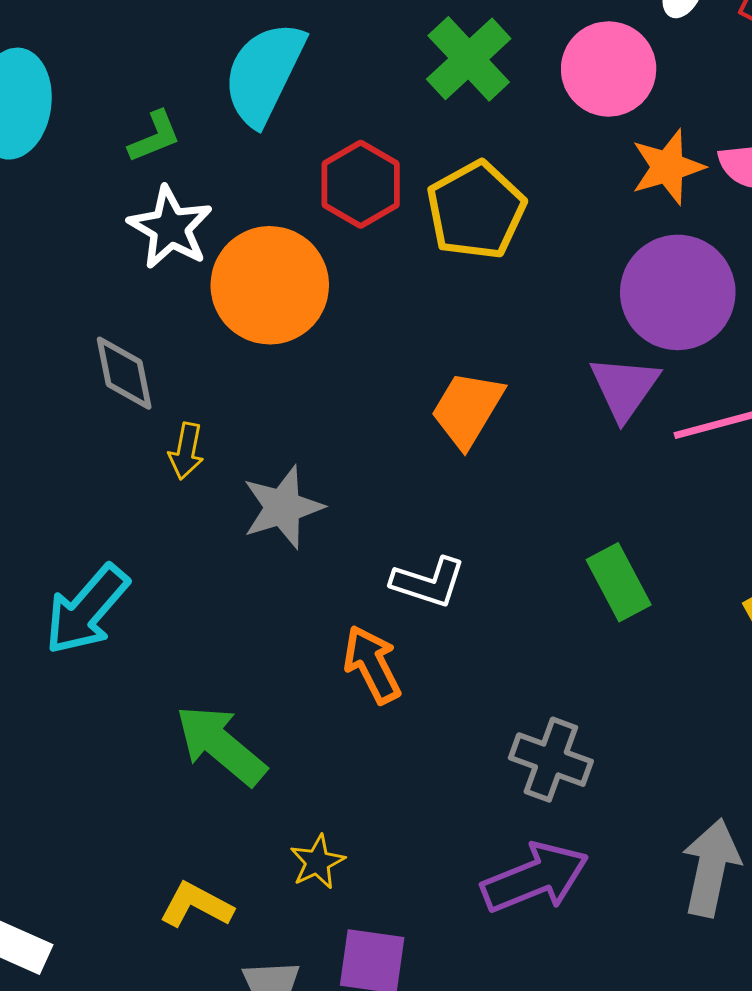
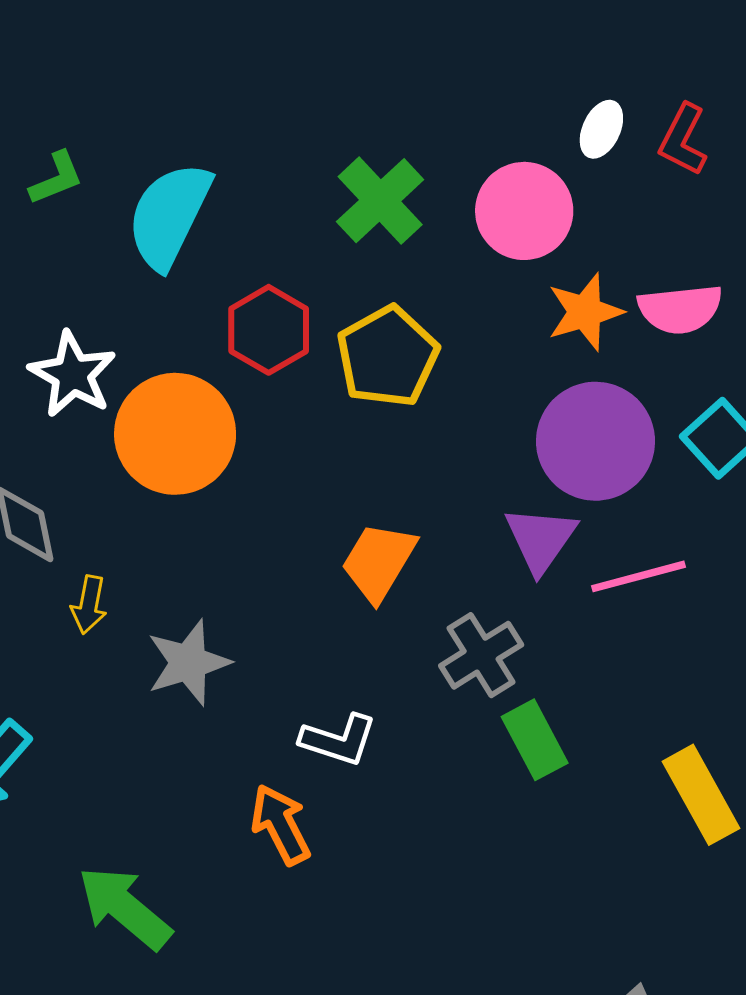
green L-shape: (154, 137) -> (56, 178), moved
gray cross: (551, 760) -> (481, 655), moved, turned 38

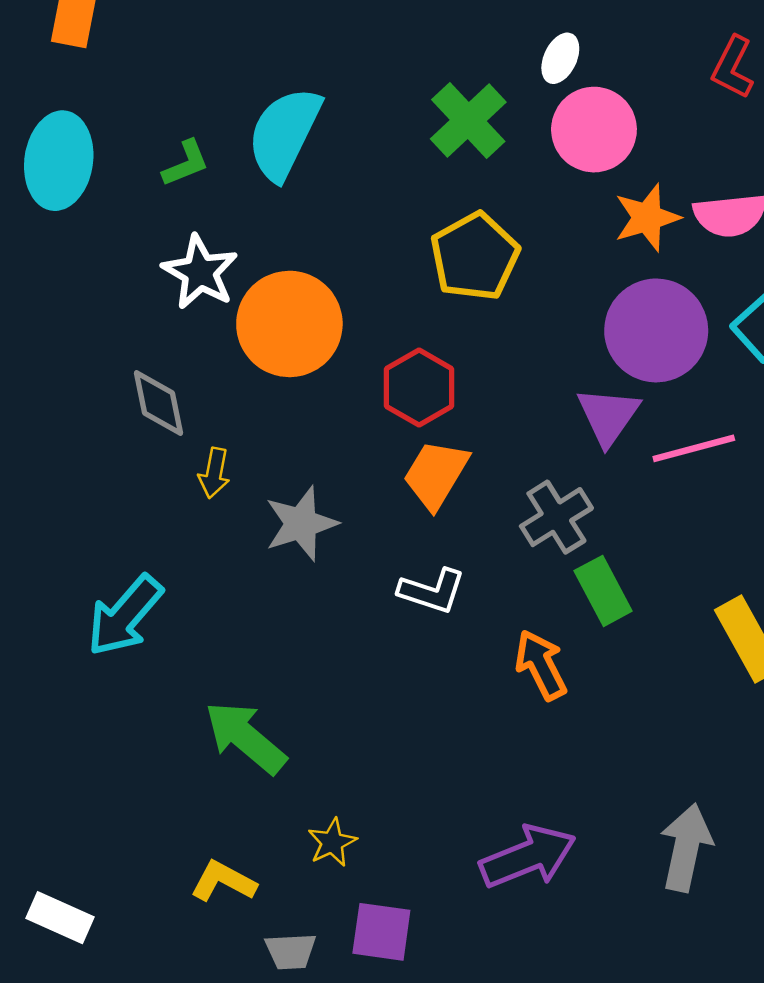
white ellipse: (601, 129) -> (560, 58), moved
green L-shape: (56, 178) -> (186, 163), moved
red hexagon: (269, 330) -> (419, 387), moved
orange trapezoid: (379, 562) -> (436, 474), moved
orange arrow: (281, 825) -> (541, 665), moved

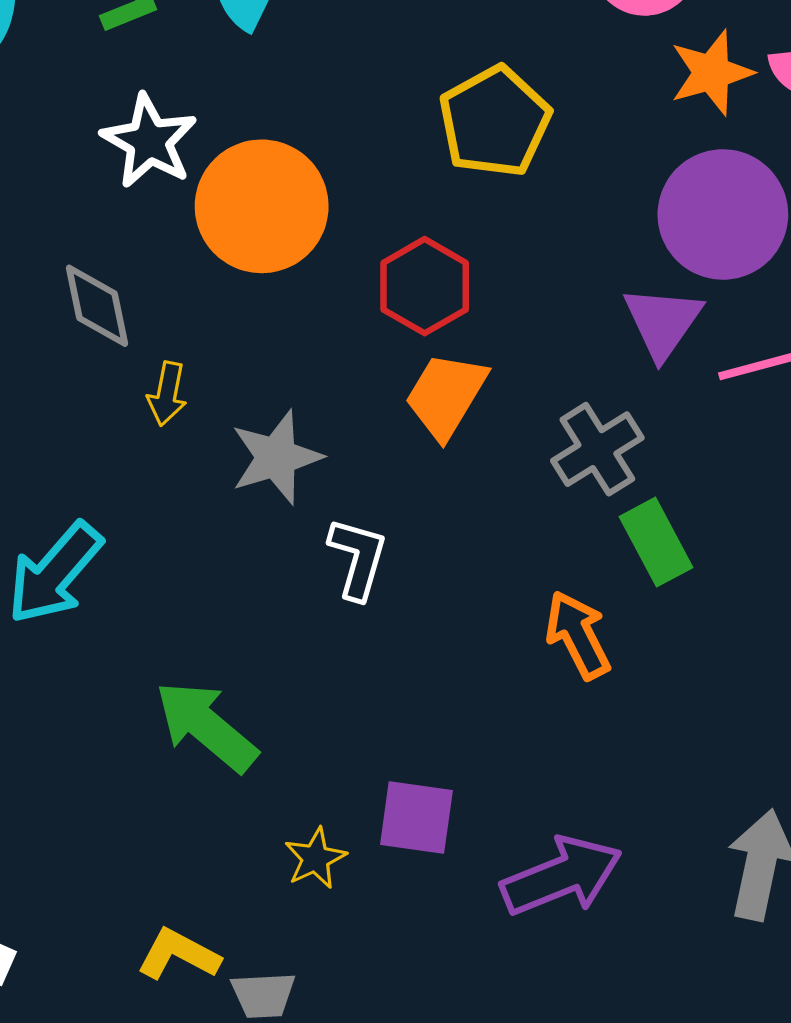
white L-shape: (432, 591) -> (358, 558), moved, turned -92
yellow L-shape: (223, 881) -> (179, 954), moved
purple square: (381, 932) -> (416, 818), moved

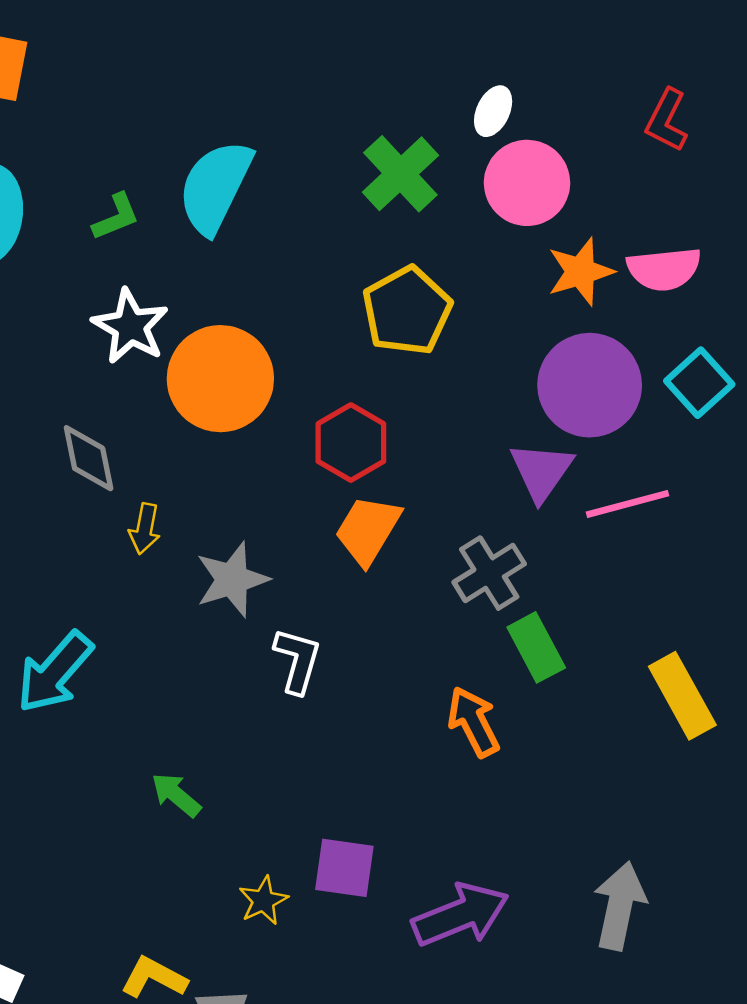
green arrow: (206, 726) -> (176, 795), size x0.6

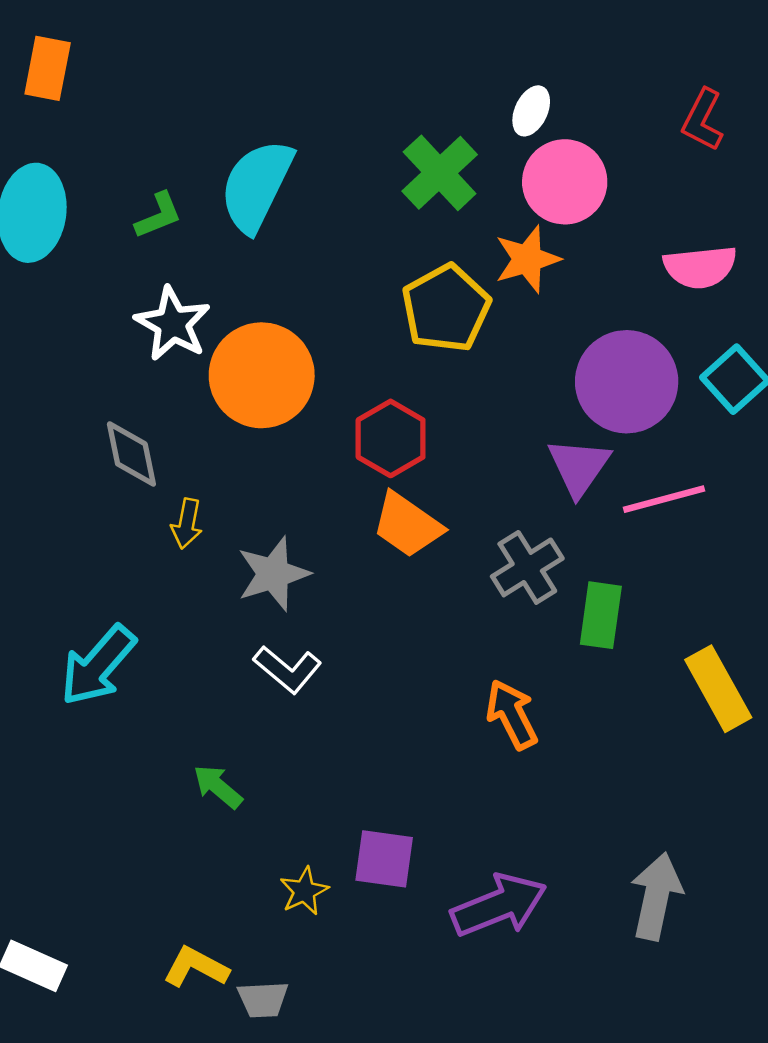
orange star: (581, 272) -> (527, 259), moved
orange trapezoid: (368, 530) -> (407, 525), turned -86
green rectangle: (536, 647) -> (601, 615), moved, turned 36
white L-shape: (297, 660) -> (287, 669), moved, turned 114

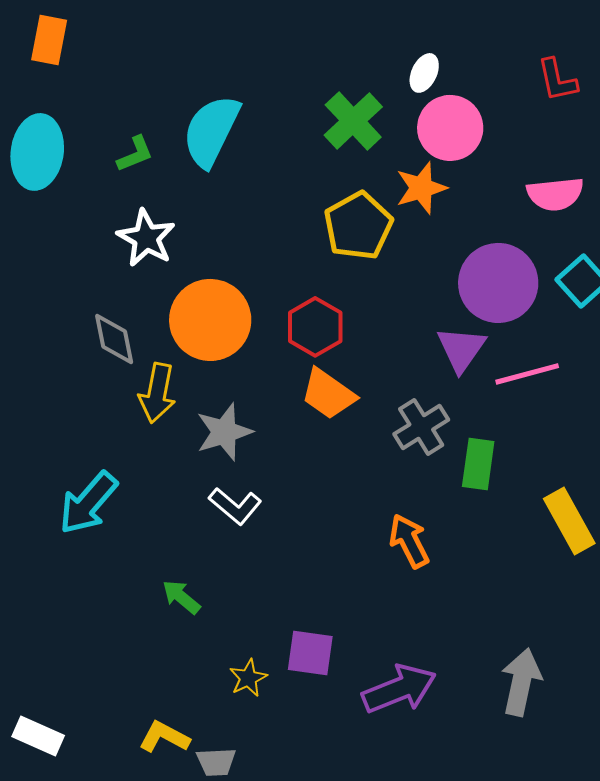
red L-shape: (703, 120) -> (557, 80), turned -39
orange circle: (262, 375) -> (210, 320), moved
yellow arrow: (187, 524) -> (157, 393), size x1.5

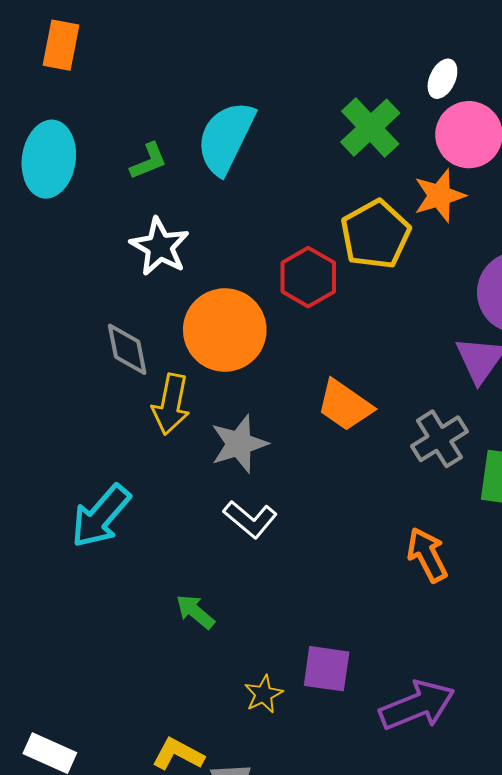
red hexagon: (315, 327) -> (308, 277), moved

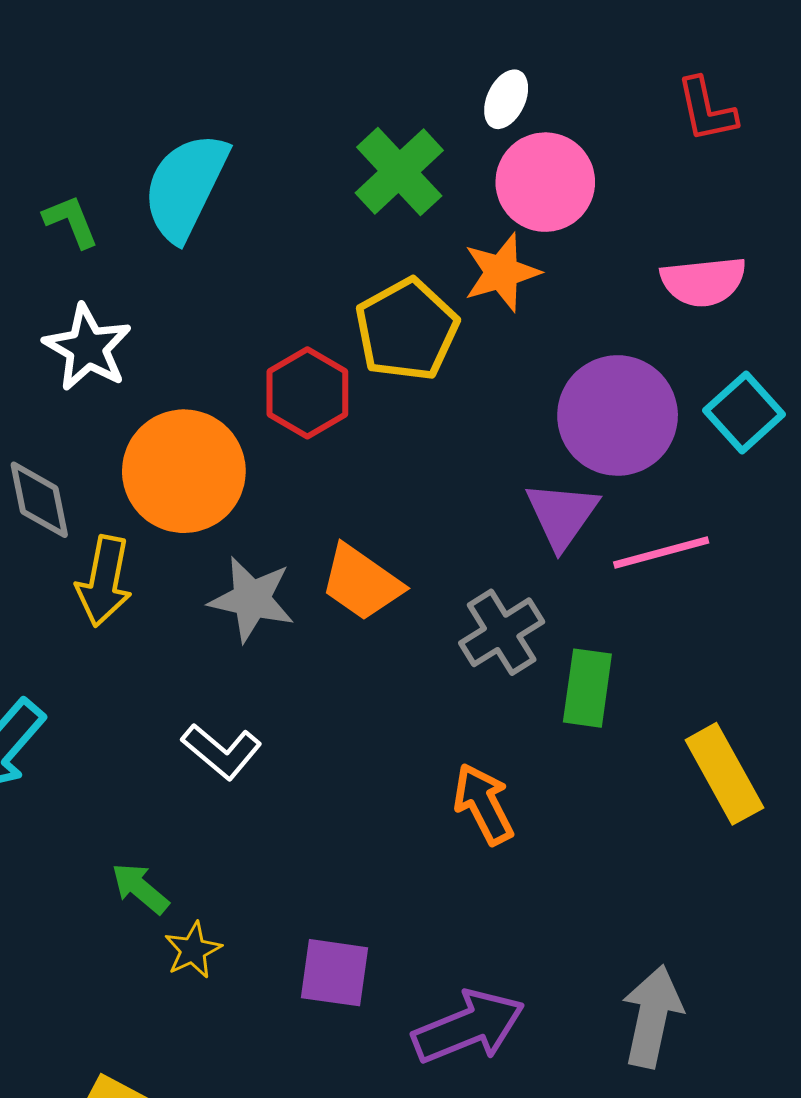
green L-shape: (149, 161) -> (71, 221), turned -90
gray star: (239, 444) -> (252, 599), moved, turned 30
yellow star: (263, 694) -> (193, 950), moved

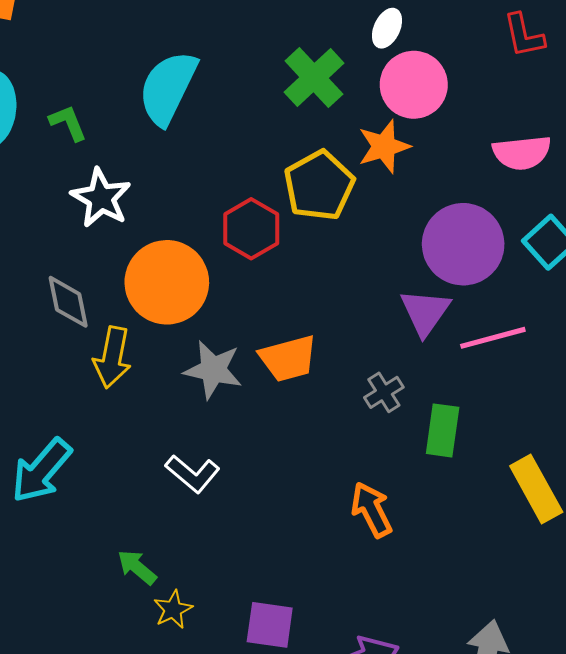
green L-shape: (71, 221) -> (68, 123), moved
orange trapezoid: (362, 583) -> (288, 358), turned -50
gray cross: (502, 632) -> (384, 392), size x0.7

